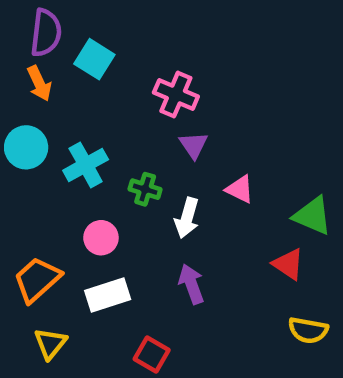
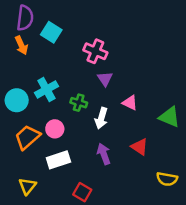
cyan circle: (26, 147) -> (17, 100), moved
red triangle: (288, 264) -> (140, 147), moved
orange trapezoid: (37, 280) -> (27, 137), moved

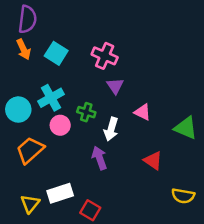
cyan square: (51, 32) -> (56, 53), moved
pink circle: (55, 129) -> (60, 125), moved
purple arrow: (104, 154) -> (99, 158), moved
white rectangle: (58, 160) -> (60, 193), moved

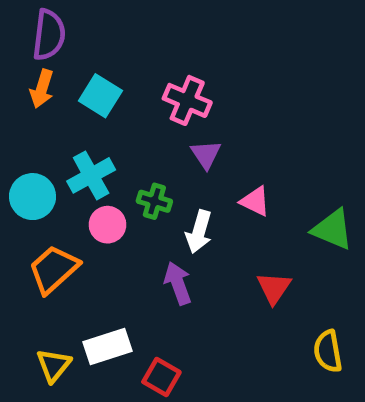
orange arrow: (24, 49) -> (42, 89), turned 42
red triangle: (153, 161) -> (274, 288), turned 30
yellow semicircle: (183, 196) -> (328, 351), turned 70

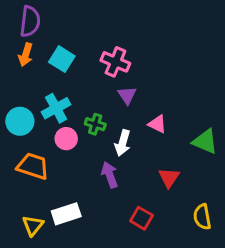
orange trapezoid: (54, 269) -> (33, 166), turned 60
red square: (161, 377) -> (141, 218), moved

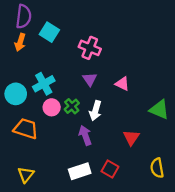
cyan square: (62, 59) -> (49, 32), moved
purple triangle: (127, 95) -> (90, 79), moved
green cross: (95, 124) -> (72, 106), moved, turned 32
pink triangle: (157, 124) -> (122, 84), moved
white rectangle: (66, 214) -> (80, 171), moved

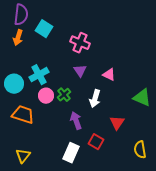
white arrow: (95, 111) -> (95, 99), moved
red square: (110, 169) -> (96, 142), moved
white rectangle: (80, 171) -> (71, 153), turned -48

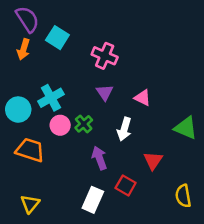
purple semicircle: (21, 15) -> (27, 19), turned -40

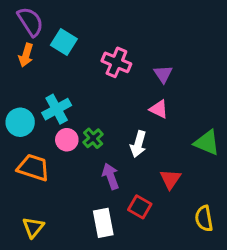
purple triangle: (105, 92) -> (163, 74), moved
white rectangle: (93, 200) -> (103, 223), turned -35

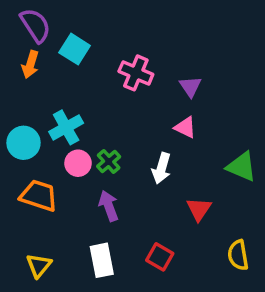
purple arrow: (111, 176) -> (109, 206), moved
red square: (140, 207) -> (160, 257), moved
white rectangle: (103, 223) -> (102, 260), moved

